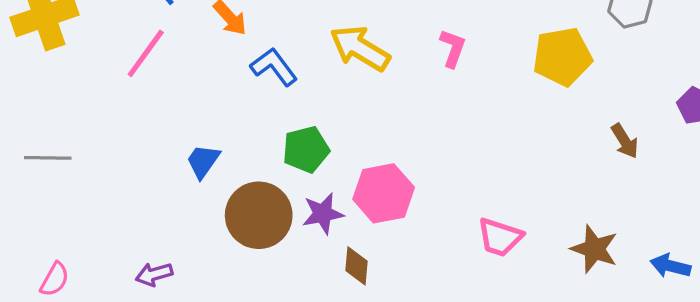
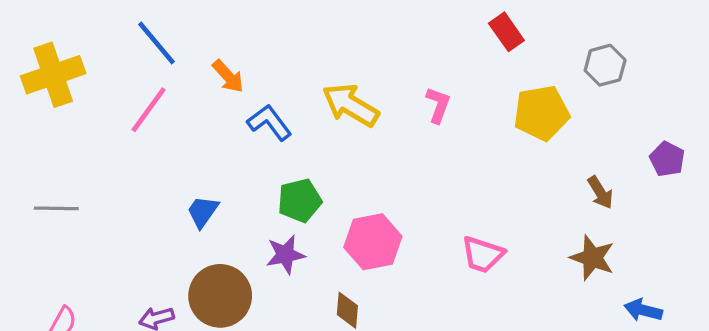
purple star: (323, 214) -> (285, 255), moved
brown circle: (259, 215) -> (220, 296), moved
pink trapezoid: (500, 237) -> (483, 255), moved
brown star: (594, 249) -> (592, 258), moved

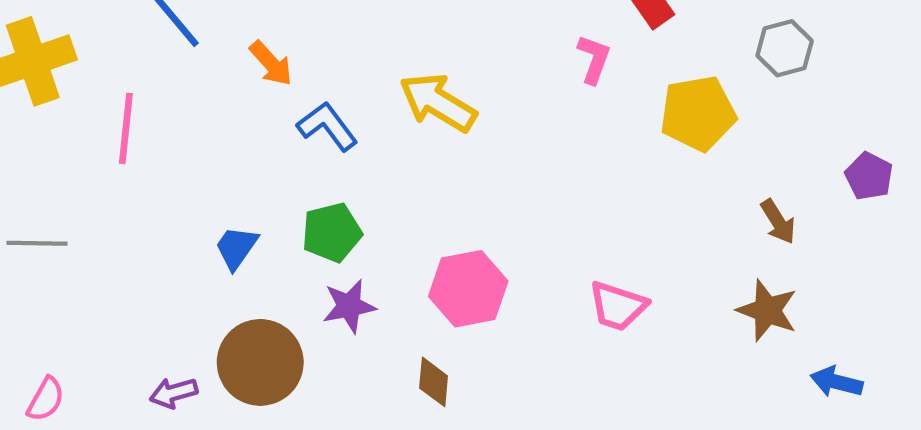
pink L-shape: (438, 105) -> (594, 59), moved
pink line: (149, 110) -> (126, 128), moved, turned -30
green pentagon: (300, 200) -> (332, 232), moved

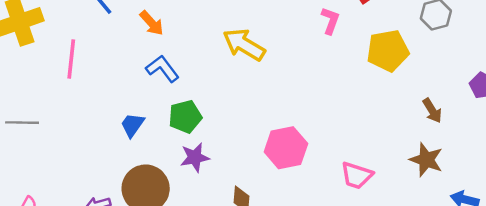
blue L-shape: (327, 126) -> (162, 69), moved
pink hexagon: (468, 289) -> (286, 148), moved
pink trapezoid: (618, 306) -> (357, 175), moved

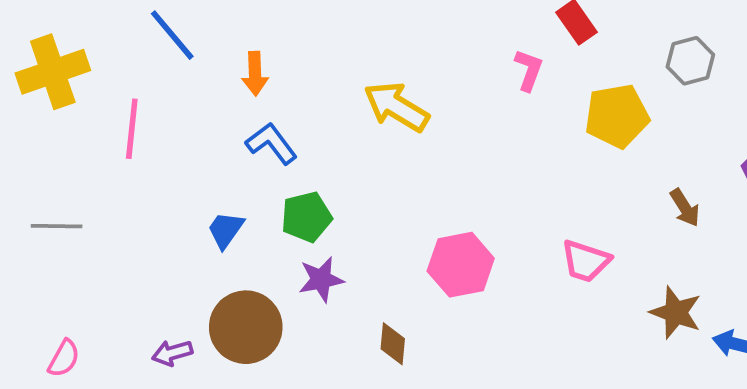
orange arrow: (152, 23) -> (255, 74), turned 40
brown star: (426, 160) -> (676, 312), moved
pink trapezoid: (357, 175) -> (586, 261), moved

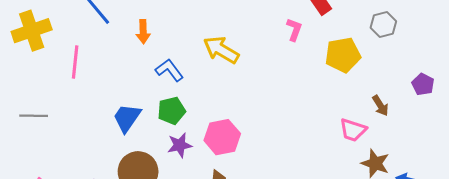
blue L-shape: (271, 143) -> (169, 70), moved
blue trapezoid: (226, 230) -> (127, 118), size x1.4
pink trapezoid: (586, 261) -> (353, 130), moved
pink hexagon: (461, 265) -> (222, 137), moved

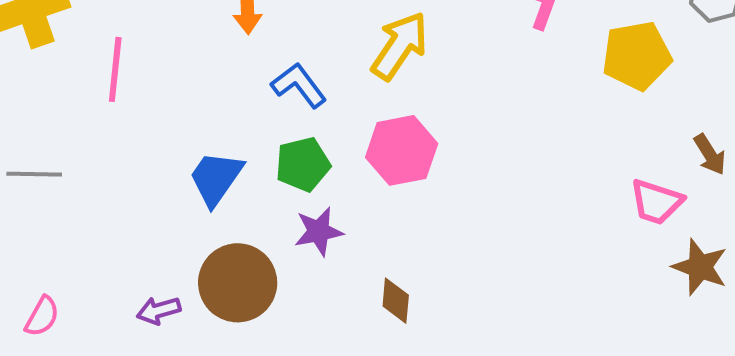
yellow arrow: (221, 50) -> (400, 46), turned 93
pink hexagon: (222, 137) -> (402, 150), moved

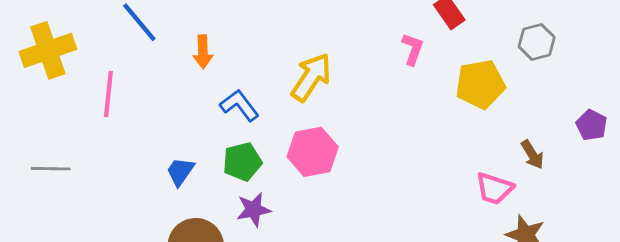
blue trapezoid: (216, 178) -> (180, 172), size x0.7

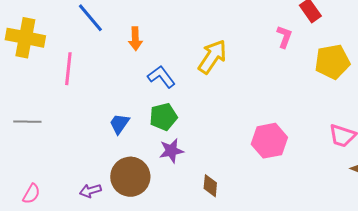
yellow cross: (48, 50) -> (25, 38), turned 30
pink hexagon: (313, 152) -> (269, 141), moved

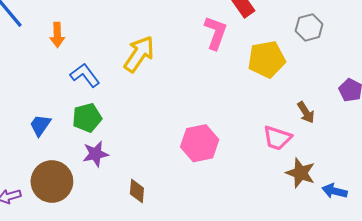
pink L-shape: (284, 37) -> (216, 33), size x1.4

